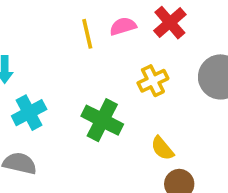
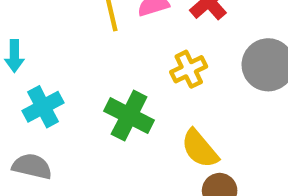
yellow semicircle: (162, 148) -> (200, 149), size x1.4

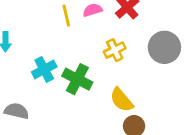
cyan cross: (43, 107) -> (44, 69), moved

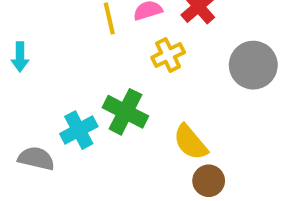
yellow cross: (115, 50) -> (168, 55), moved
cyan cross: (44, 69) -> (79, 130), moved

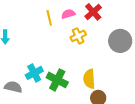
green cross: (125, 112) -> (57, 80), moved
yellow semicircle: (190, 142) -> (89, 79), turned 36

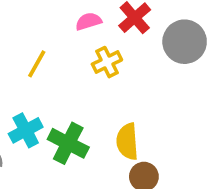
yellow line: (49, 18) -> (37, 64), moved, turned 42
gray circle: (120, 41) -> (185, 42), moved

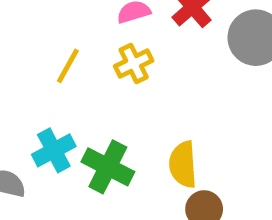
yellow cross: (107, 62) -> (134, 63), moved

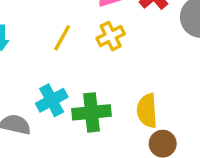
green cross: (108, 167) -> (92, 112), turned -33

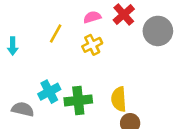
yellow line: (62, 38) -> (56, 33), moved

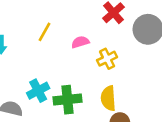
pink semicircle: (92, 17) -> (80, 42), moved
yellow cross: (92, 45) -> (107, 59), moved

